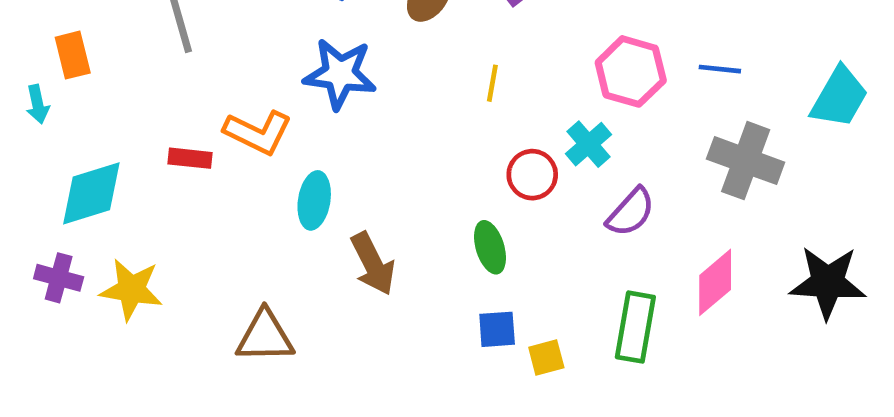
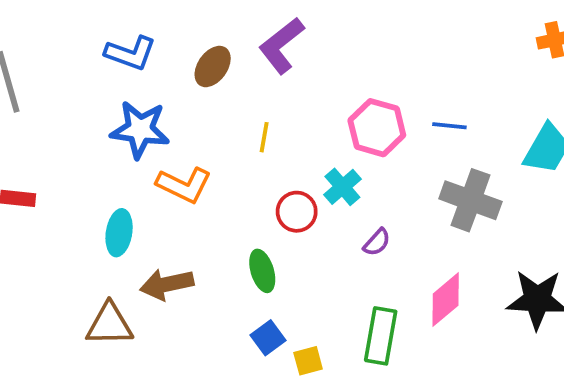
orange L-shape: (258, 132) -> (184, 185), moved
purple semicircle: (631, 212) -> (377, 242), size x0.7
brown arrow: (373, 264) -> (167, 284), turned 105
blue square: (497, 329) -> (268, 338), turned -32
brown triangle: (265, 336) -> (109, 324), moved

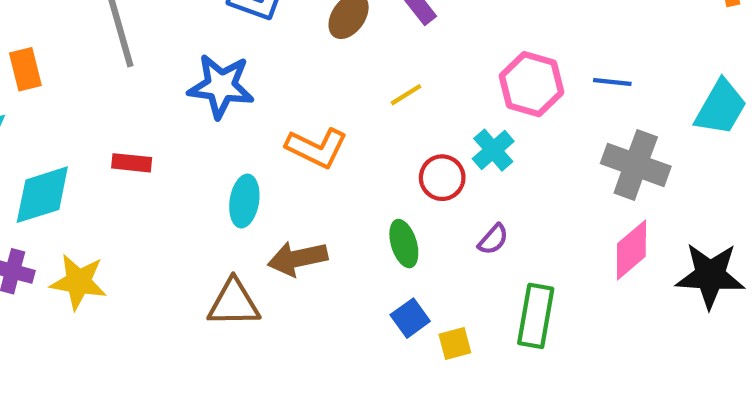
blue star: (140, 130) -> (221, 86), moved
yellow line: (264, 137) -> (406, 95), turned 48
purple semicircle: (377, 242) -> (493, 239), moved
pink diamond: (446, 300) -> (631, 250), moved

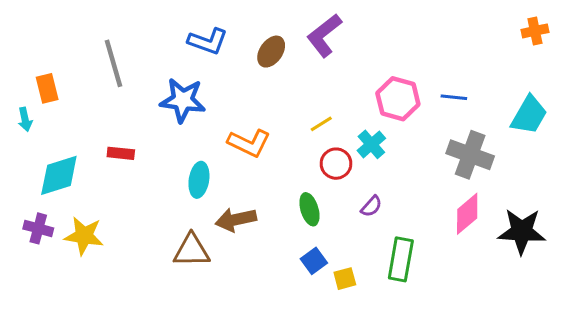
yellow line: (406, 95) -> (321, 124), moved

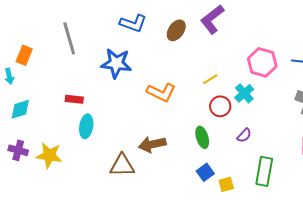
orange rectangle: (47, 88) -> (24, 55), turned 36
cyan diamond: (59, 175) -> (20, 109), moved, size x0.7
cyan ellipse: (199, 180) -> (86, 126), moved

